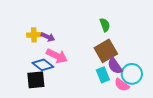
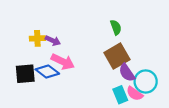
cyan rectangle: (103, 75) -> (120, 95), moved
black square: (36, 80) -> (25, 74), moved

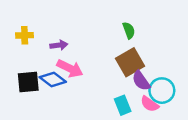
yellow cross: (37, 38) -> (25, 35), moved
purple arrow: (53, 41) -> (59, 45), turned -32
cyan rectangle: (120, 95) -> (123, 105), moved

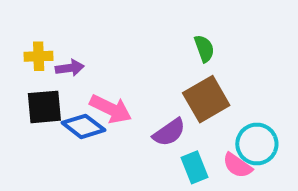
purple arrow: (59, 45) -> (70, 68), moved
purple semicircle: (141, 81) -> (169, 132), moved, turned -90
black square: (28, 82) -> (44, 107), moved

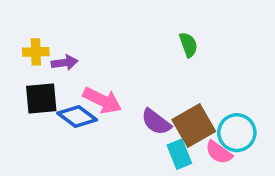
brown square: (206, 99) -> (194, 125), moved
purple semicircle: (169, 132) -> (156, 122), turned 72

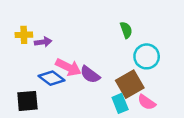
black square: (41, 99) -> (27, 101), moved
purple semicircle: (156, 122) -> (90, 75), moved
cyan circle: (237, 133) -> (147, 56), moved

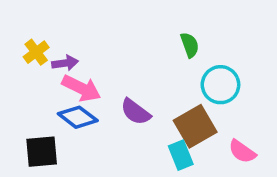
yellow cross: (24, 35) -> (36, 52), turned -35
pink arrow: (68, 67) -> (81, 88), moved
pink semicircle: (147, 102) -> (242, 152), moved

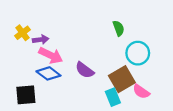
pink semicircle: (242, 152) -> (141, 92), moved

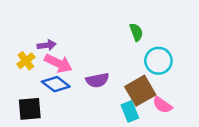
yellow cross: (22, 33) -> (26, 61), moved
purple semicircle: (85, 70) -> (97, 80), turned -48

